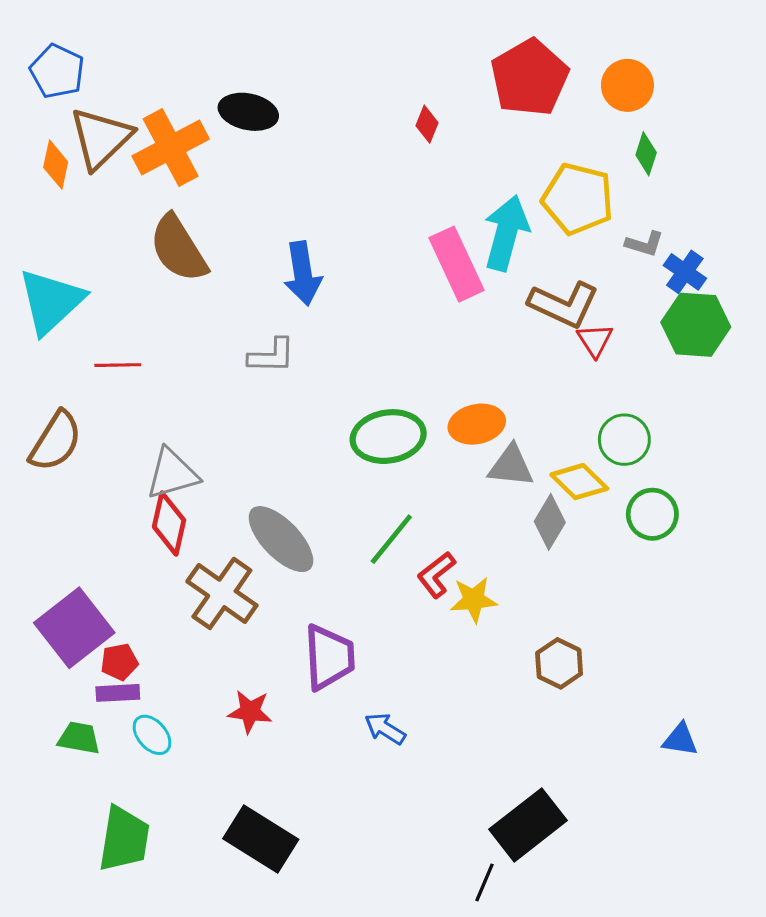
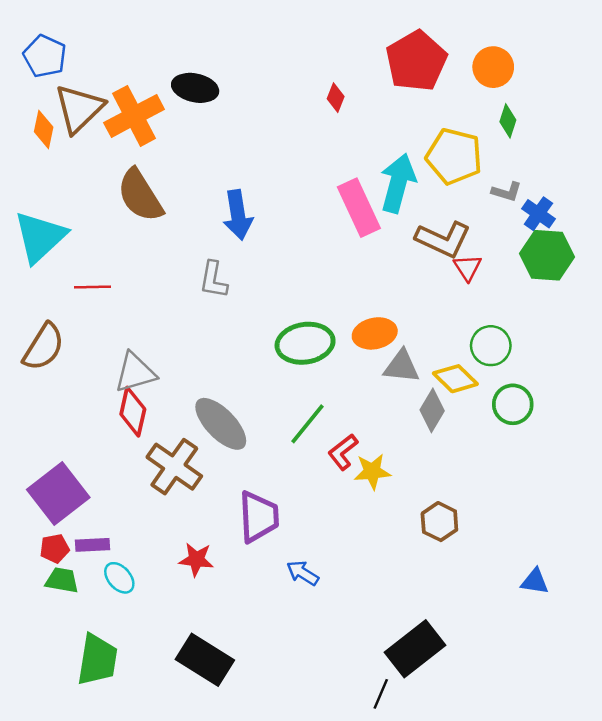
gray L-shape: (272, 356) -> (213, 280), turned 99
red pentagon: (119, 662) -> (55, 548), moved

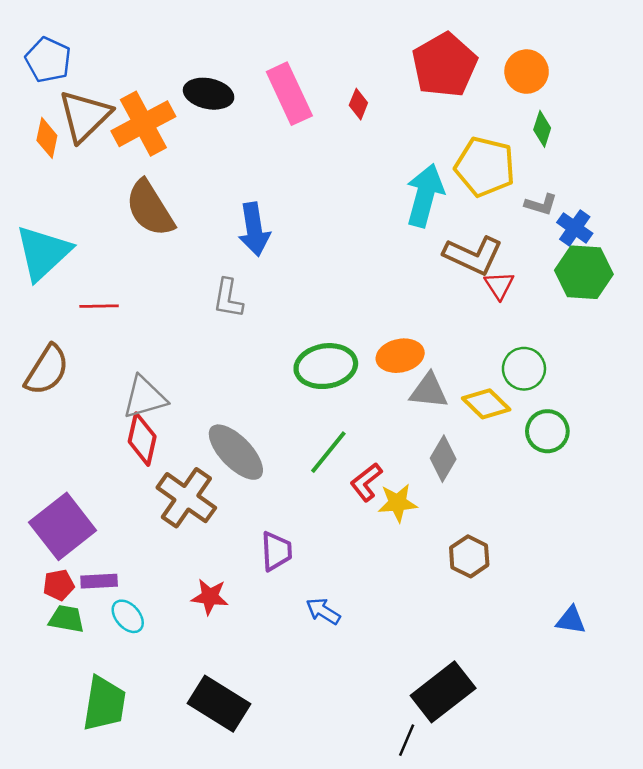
pink rectangle: (359, 208) -> (289, 94), moved
gray diamond: (432, 410) -> (443, 459), moved
purple trapezoid: (259, 517) -> (276, 551), size x0.7

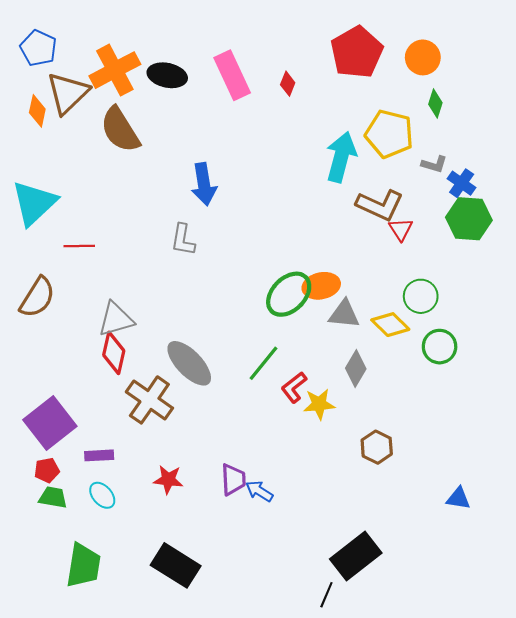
orange cross: (143, 124) -> (115, 70), moved
brown semicircle: (150, 208) -> (120, 130), moved
green ellipse: (326, 366) -> (289, 294), moved, turned -36
purple trapezoid: (276, 551) -> (233, 480), moved
purple rectangle: (99, 581) -> (99, 455), moved

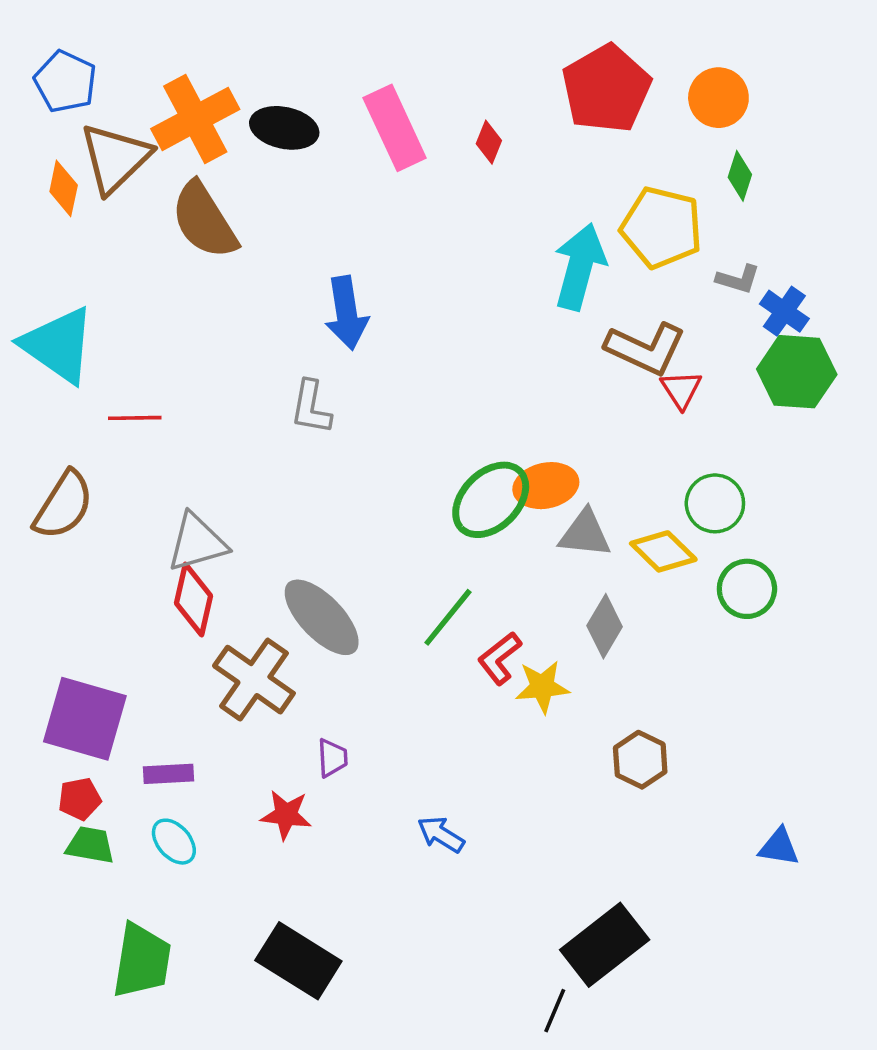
cyan triangle: (34, 203) -> (58, 345), turned -42
purple square: (50, 423) -> (85, 719), turned -36
purple trapezoid: (233, 480) -> (332, 758), moved, size x0.7

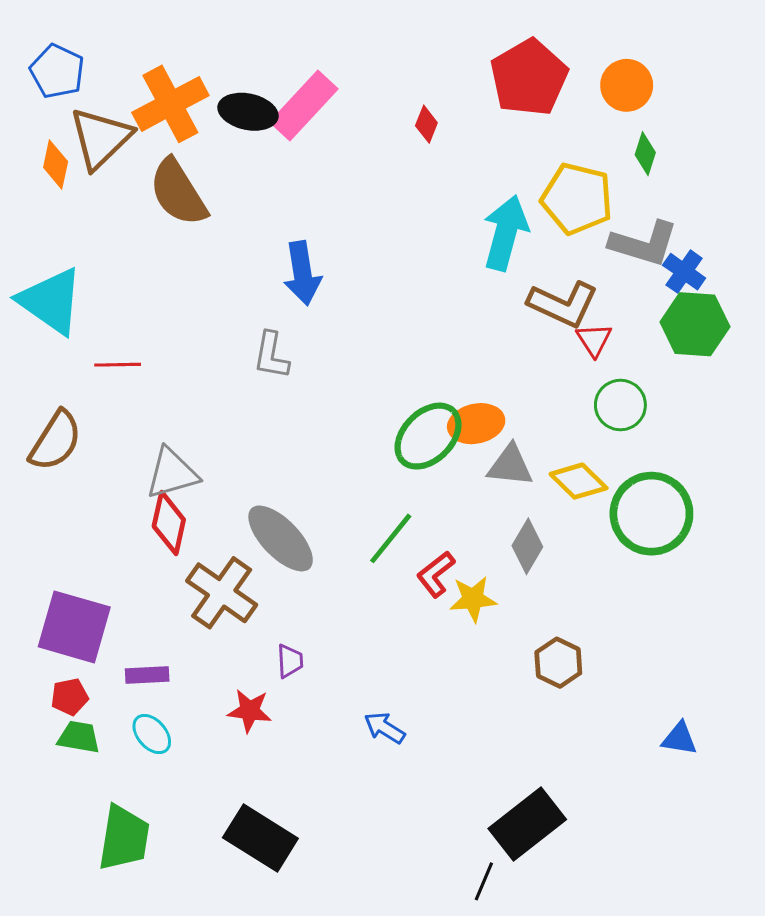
pink rectangle: (395, 128) -> (304, 106), moved, turned 68
gray L-shape: (738, 279) -> (644, 244), size x1.8
green circle: (715, 503) -> (620, 405), moved
green circle: (747, 589) -> (651, 514), size x1.6

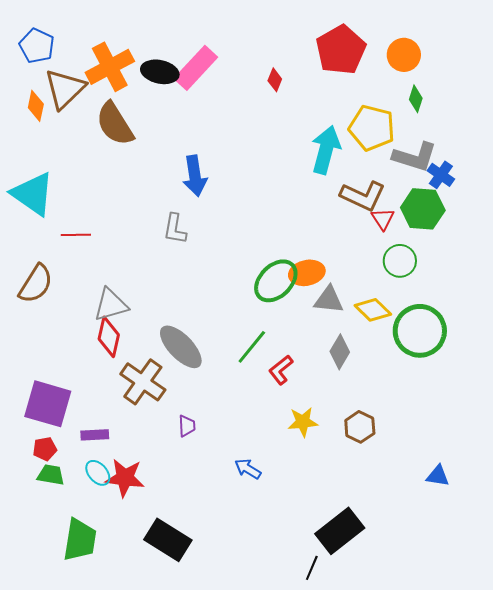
green hexagon: (695, 324) -> (423, 209), moved
yellow star: (473, 599) -> (303, 422), moved
red star: (250, 711) -> (125, 478), moved, size x1.4

